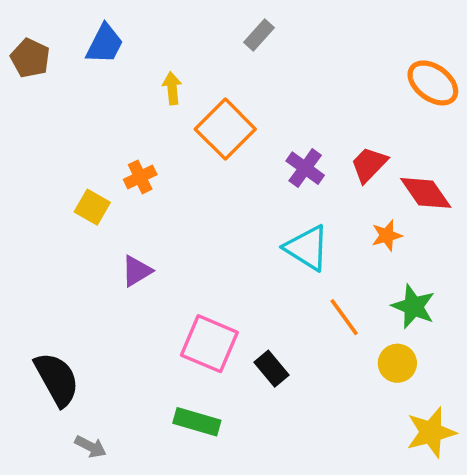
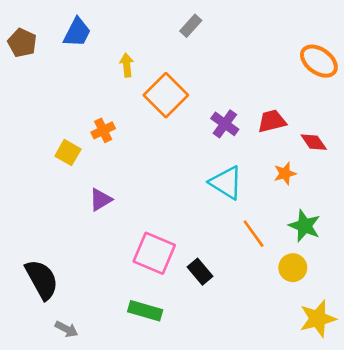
red trapezoid: (369, 165) -> (272, 121), turned 32
red diamond: (426, 193) -> (314, 142), size x0.7

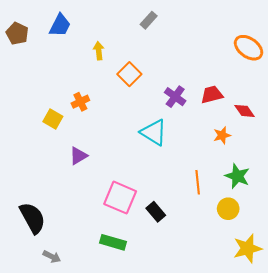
orange square: (166, 95) -> (129, 74), size x0.7
cyan triangle: (226, 183) -> (154, 132), moved
orange line: (254, 234) -> (198, 182), turned 30

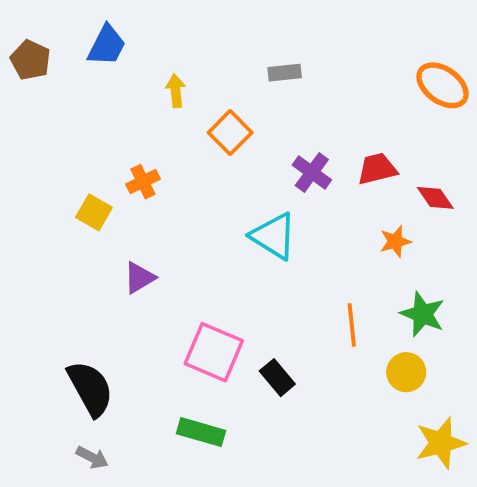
gray rectangle: (149, 20) -> (285, 73), moved, turned 42
black semicircle: (32, 218) -> (90, 388), moved

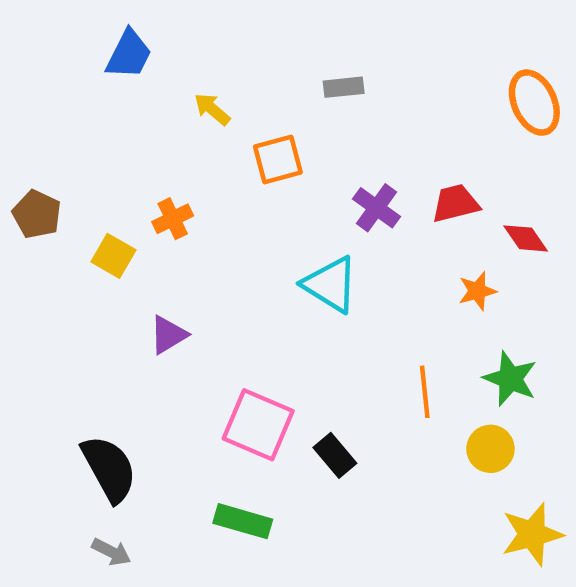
brown pentagon: (30, 60) -> (37, 214), moved
orange ellipse: (443, 85) -> (534, 103), turned 30
yellow arrow: (176, 91) -> (212, 109), turned -44
orange square: (230, 133) -> (278, 160), turned 30

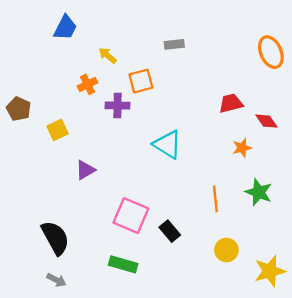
purple cross: (377, 208) -> (118, 106), moved, turned -35
orange cross: (173, 219) -> (88, 84), moved
yellow square: (113, 256) -> (58, 130), turned 35
yellow circle: (490, 449) -> (226, 250), moved

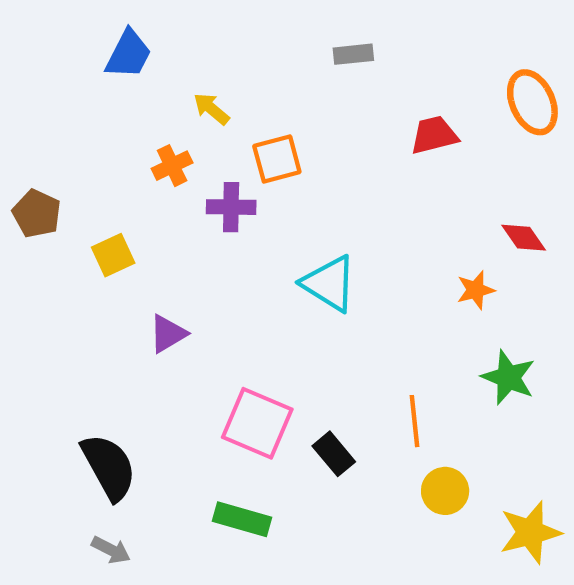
gray rectangle: (174, 44) -> (353, 54), moved
red trapezoid: (231, 103) -> (434, 135), moved
orange line: (215, 199) -> (414, 421), moved

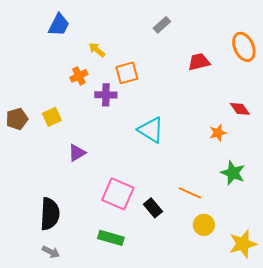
gray rectangle: (353, 54) -> (162, 25), turned -36
brown pentagon: (37, 214) -> (17, 119), moved, turned 30
orange line: (414, 421) -> (190, 193), turned -60
black semicircle: (109, 467) -> (50, 214), turned 32

